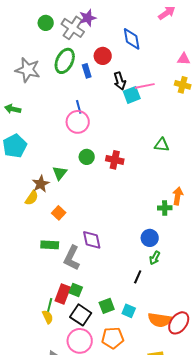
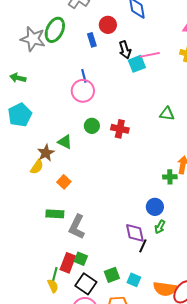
green ellipse: (65, 61) -> (55, 30), moved
green triangle: (60, 173) -> (65, 142), turned -42
purple diamond: (92, 240) -> (135, 233), moved

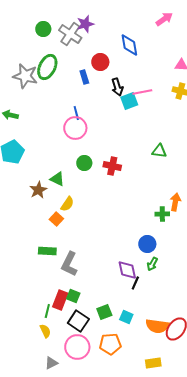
yellow semicircle: (37, 167) -> (67, 204), moved
yellow semicircle: (53, 286) -> (45, 331), moved

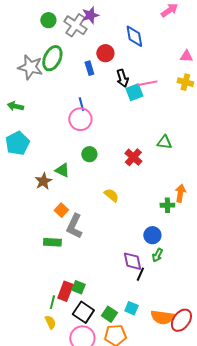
red cross: (112, 166) -> (133, 157), moved, turned 30
yellow semicircle: (67, 204) -> (111, 195), moved, turned -84
gray L-shape: (69, 264) -> (74, 226), moved
green square: (104, 312) -> (109, 314), moved, turned -35

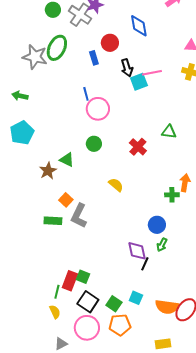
pink circle: (80, 119) -> (98, 109), moved
green rectangle: (52, 242) -> (53, 221), moved

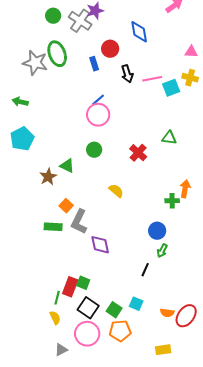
green ellipse: (57, 48) -> (57, 54), turned -45
cyan square: (139, 82) -> (171, 88), moved
blue line: (86, 94) -> (98, 100), moved, turned 64
purple diamond: (137, 251) -> (100, 245), moved
orange semicircle: (167, 307) -> (167, 313), size x0.6

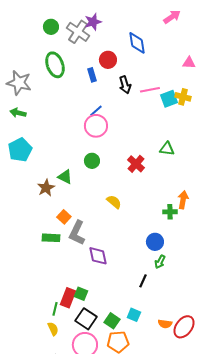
gray star: (35, 63) -> (19, 83), moved
yellow cross: (190, 78) -> (183, 97), moved

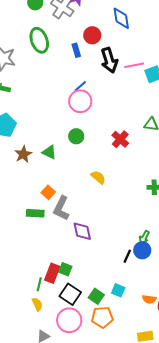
black arrow: (125, 85) -> (109, 60), size x1.4
brown star: (46, 188) -> (23, 154), moved
blue circle: (155, 242) -> (142, 250), moved

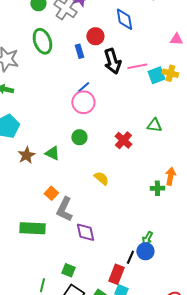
green rectangle: (35, 213) -> (32, 228), moved, size x1.4
red rectangle: (52, 273) -> (116, 274), moved

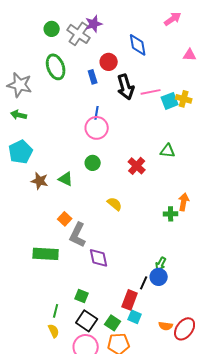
pink triangle: (176, 39) -> (190, 55), moved
blue line: (83, 87) -> (97, 113), turned -40
brown star: (26, 155) -> (40, 181), turned -30

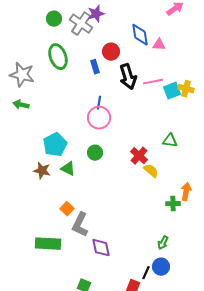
pink triangle: (190, 55) -> (159, 45), moved
cyan pentagon: (21, 152) -> (55, 145), moved
yellow semicircle: (115, 204) -> (151, 171), moved
green arrow: (161, 264) -> (163, 243), moved

